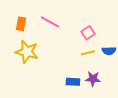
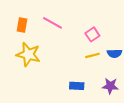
purple star: (93, 79) -> (110, 86), moved

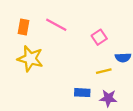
yellow line: (92, 55) -> (104, 71), moved
purple star: (110, 86) -> (108, 98), moved

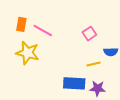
pink line: (56, 25) -> (43, 30), moved
blue rectangle: (82, 93) -> (74, 83), size x1.5

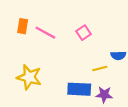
pink square: (89, 34) -> (84, 33), moved
yellow star: (27, 53) -> (29, 77), moved

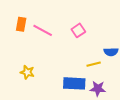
yellow star: (29, 77) -> (27, 72), size x0.6

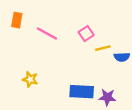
orange rectangle: (21, 24) -> (17, 20), moved
yellow line: (94, 64) -> (103, 48), moved

